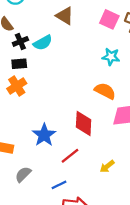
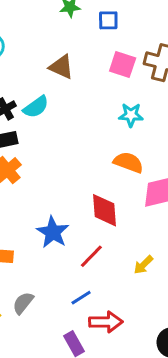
gray semicircle: (23, 174) -> (23, 303), moved

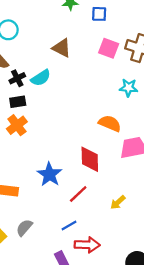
cyan star: (131, 115) -> (129, 88), moved

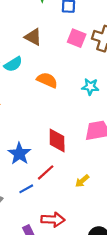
cyan star: (129, 88) -> (90, 87), moved
orange semicircle: (110, 123) -> (47, 80), moved
blue line: (69, 225) -> (26, 189), moved

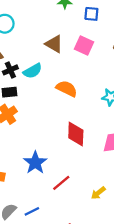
pink square: (77, 38) -> (84, 46), moved
red diamond: (57, 140) -> (76, 134), moved
blue line: (26, 189) -> (32, 211), moved

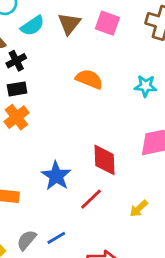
brown triangle: (54, 44) -> (69, 24), turned 42
cyan semicircle: (33, 71) -> (33, 26), moved
red diamond: (76, 134) -> (104, 160), moved

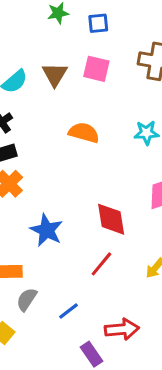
blue star: (56, 176) -> (46, 230), moved
gray semicircle: (27, 240) -> (27, 299), moved

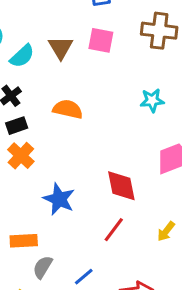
orange semicircle: (84, 133) -> (68, 109), moved

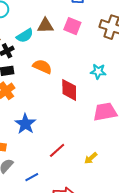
brown triangle: (61, 48) -> (45, 26), turned 48
cyan semicircle: (22, 56) -> (25, 36), moved
red diamond: (121, 186) -> (69, 90), moved

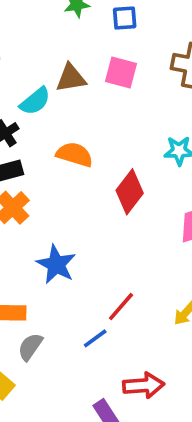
red diamond: (69, 90) -> (130, 192), turned 45
blue line: (32, 177) -> (95, 338), moved

